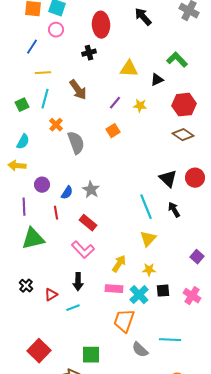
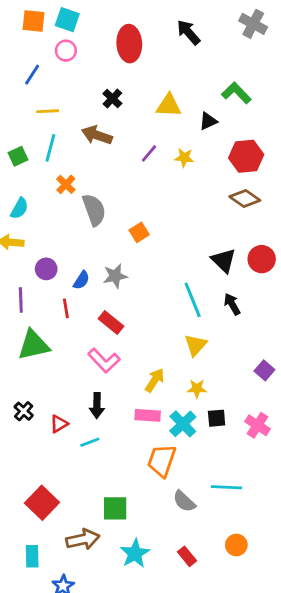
black cross: (89, 53) -> (112, 99), moved, turned -32
brown arrow: (78, 90) -> (97, 135), turned 145
orange square: (113, 131) -> (139, 232), moved
gray star: (91, 190) -> (115, 276), turned 30

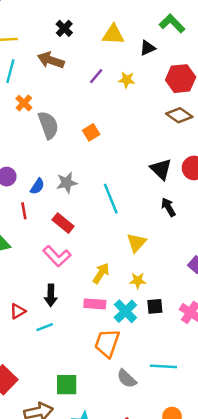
orange square: (139, 232) -> (91, 132), moved
cyan line: (193, 300) -> (111, 199), moved

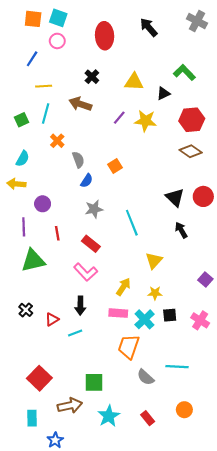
yellow star: (127, 80) -> (145, 121), size x1.5
gray semicircle: (48, 125) -> (78, 160), size x0.7
blue semicircle: (37, 186) -> (87, 181), moved

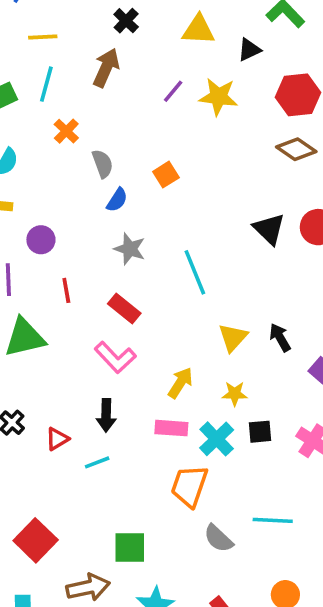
brown arrow: (80, 104) -> (106, 68), turned 95
gray star: (94, 209) -> (130, 249), turned 30
black arrow: (181, 230) -> (280, 338), moved

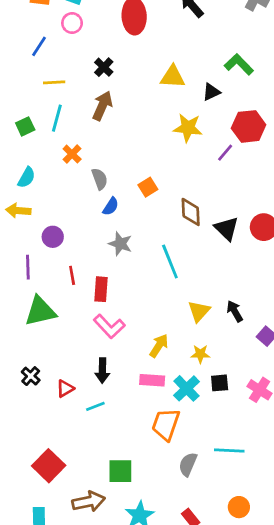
black cross: (126, 21) -> (104, 67), moved
purple line: (173, 91) -> (225, 153), moved
brown diamond: (296, 149) -> (191, 212), moved, turned 52
red rectangle: (124, 309) -> (101, 289), moved, turned 55
gray semicircle: (218, 538) -> (188, 464), turned 70

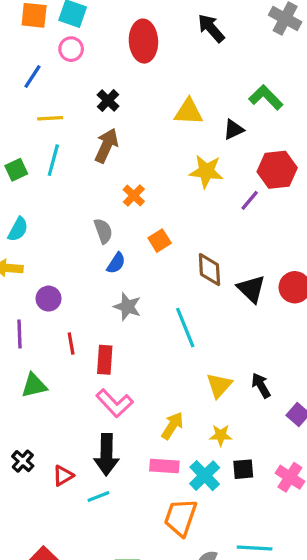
orange cross: (72, 154) -> (134, 196), moved
green triangle: (40, 311) -> (34, 385), size x0.7
black arrow: (102, 371) -> (106, 455), size x1.4

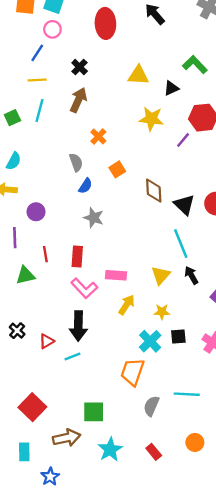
blue line: (32, 76) -> (37, 53), moved
cyan line: (185, 328) -> (181, 244), moved
red line: (71, 344) -> (45, 254), moved
pink rectangle: (164, 466) -> (116, 275), moved

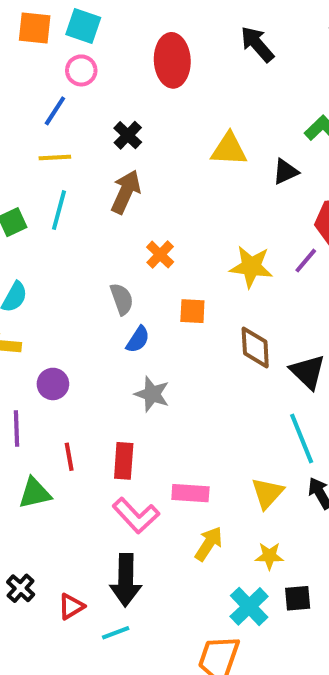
yellow star: (151, 119) -> (251, 267), moved
orange square: (117, 169) -> (192, 311), turned 35

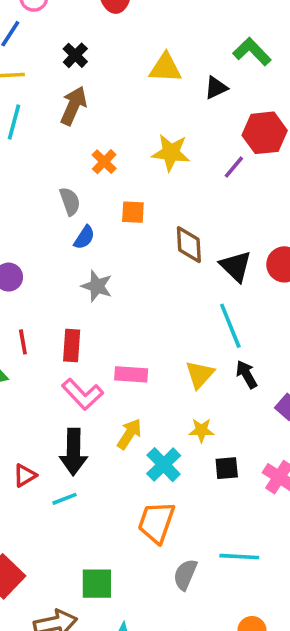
yellow star: (251, 267) -> (171, 153), moved
yellow arrow: (209, 544) -> (129, 434), moved
cyan cross: (249, 606) -> (164, 465), moved

